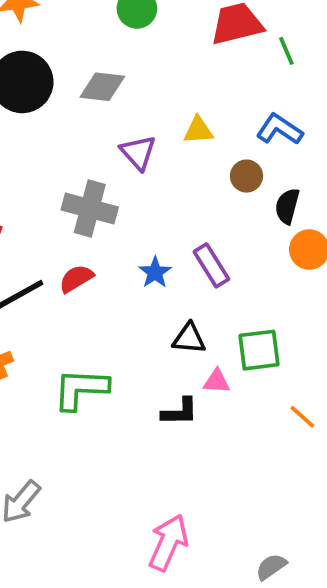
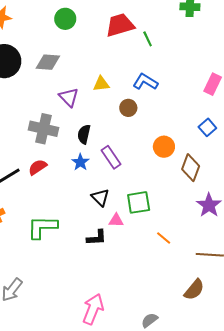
black semicircle: (287, 206) -> (84, 134), moved
black triangle: (189, 338) -> (100, 198), turned 42

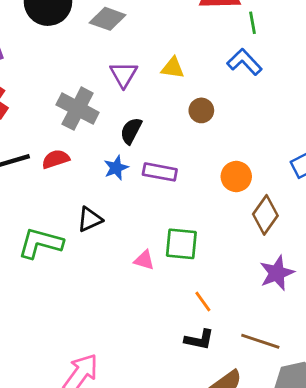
blue L-shape: (145, 82) -> (244, 62), moved
purple rectangle: (111, 157) -> (160, 172), turned -60
black triangle: (100, 198) -> (90, 219), moved, turned 36
black L-shape: (97, 238) -> (199, 340), moved

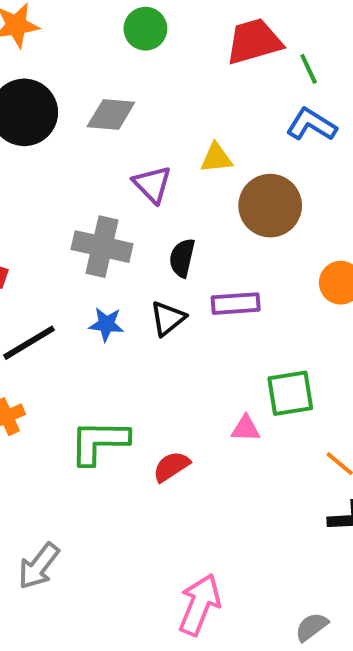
brown circle: (201, 110) -> (270, 206), size x1.8
red semicircle: (56, 159) -> (171, 467), moved
blue star: (116, 168) -> (106, 324), moved, turned -30
black triangle: (90, 219) -> (168, 318), moved

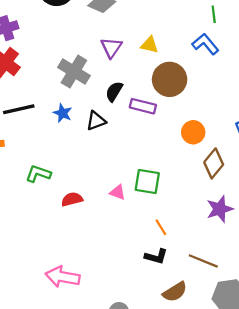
purple rectangle: (236, 304) -> (143, 106), moved
green L-shape: (99, 442) -> (38, 174), size x0.7
pink arrow: (199, 605) -> (63, 277), turned -120

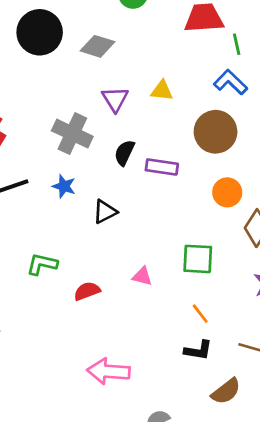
brown circle: (170, 79) -> (216, 132), moved
black triangle: (96, 121) -> (105, 212), moved
green square: (147, 182) -> (198, 259), moved
pink arrow: (63, 277) -> (108, 371), moved

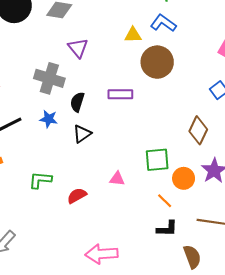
yellow triangle: (162, 91) -> (133, 35), moved
black semicircle: (124, 153) -> (77, 102), moved
orange circle: (227, 192) -> (184, 178), moved
brown semicircle: (226, 391) -> (192, 257), turned -65

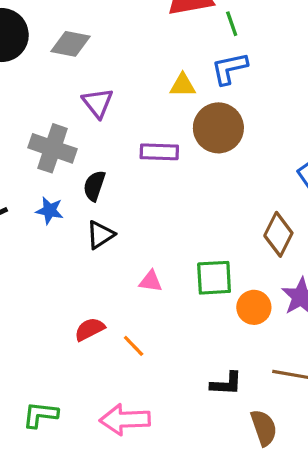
blue L-shape: (163, 23) -> (229, 68), turned -50
purple rectangle: (120, 94) -> (159, 152), moved
pink triangle: (117, 179) -> (151, 281), moved
green L-shape: (40, 180) -> (40, 415), moved
orange line: (165, 201) -> (134, 346), moved

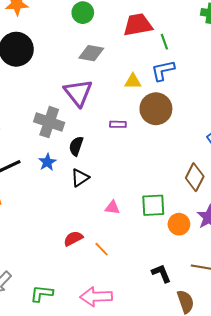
gray diamond: (70, 44) -> (91, 53), moved
purple triangle: (98, 103) -> (78, 93), size x1.4
purple rectangle: (159, 152) -> (118, 124), size x0.7
blue star: (50, 211) -> (47, 162), turned 30
black L-shape: (226, 384) -> (161, 273), turned -115

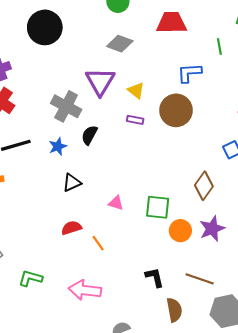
green line: (164, 42) -> (219, 47), moved
yellow triangle: (133, 81) -> (136, 90), moved, turned 30
black triangle: (80, 178) -> (72, 183), moved

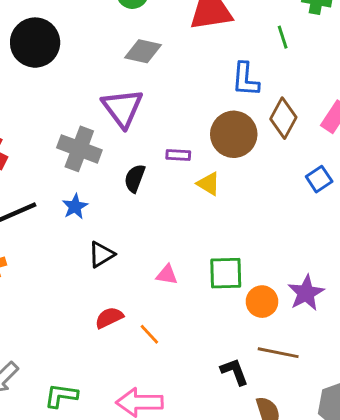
blue L-shape: (189, 73) -> (245, 79), turned -75
yellow triangle: (136, 90) -> (209, 184), moved
black semicircle: (89, 135) -> (135, 178), moved
brown diamond: (204, 186) -> (283, 118), moved
brown line: (200, 279) -> (278, 353), moved

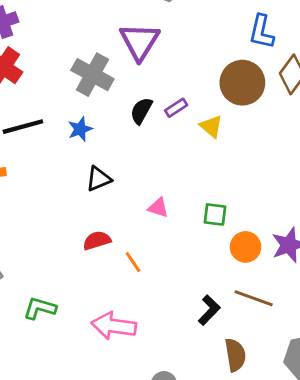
purple rectangle: (178, 155) -> (176, 108), moved, turned -45
green square: (226, 273) -> (215, 214), size x0.7
black L-shape: (234, 372) -> (209, 310), turned 56

